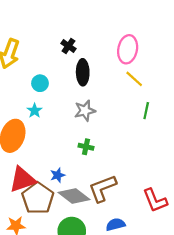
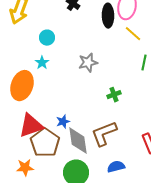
black ellipse: (83, 72) -> (108, 16), moved
green cross: (86, 147) -> (114, 95), moved, turned -32
gray diamond: (74, 196) -> (78, 141), turned 44

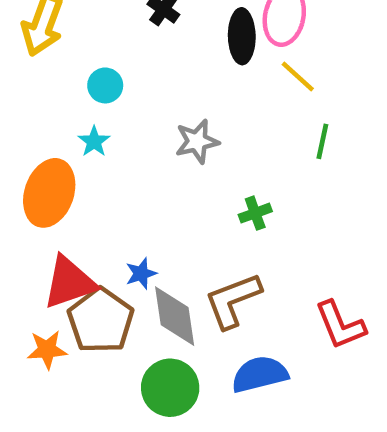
blue semicircle: (116, 167) -> (260, 374), size x1.4
orange star: (25, 168) -> (47, 350), moved

